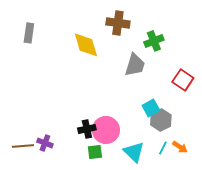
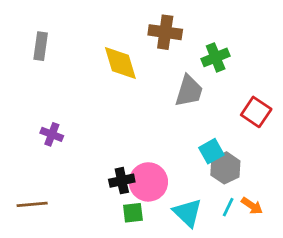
purple cross: (45, 143) -> (52, 134), moved

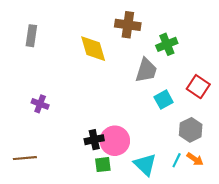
cyan square: (211, 151) -> (164, 100), moved
gray hexagon: (225, 168) -> (191, 130), moved

